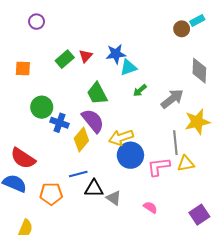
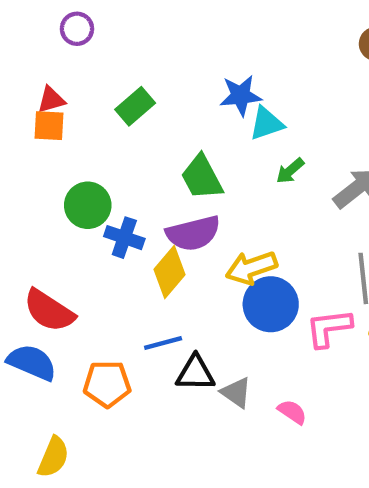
red triangle: (86, 56) -> (51, 100), moved, turned 32
purple semicircle: (93, 121) -> (193, 233), turned 115
pink semicircle: (150, 207) -> (292, 412), moved

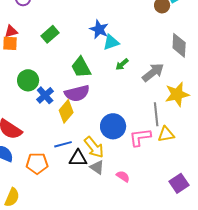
blue star: (241, 95) -> (99, 29), turned 30
blue cross: (124, 238) -> (45, 95), turned 30
yellow arrow: (251, 268) -> (94, 147), moved, turned -110

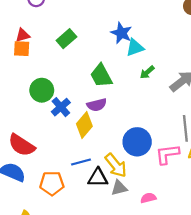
purple semicircle: (77, 93) -> (97, 105), size x0.7
gray triangle: (97, 167) -> (119, 188), turned -49
pink semicircle: (123, 176) -> (148, 198), turned -48

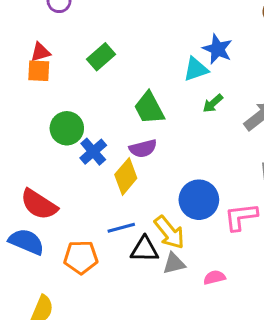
blue star: (121, 33) -> (218, 49), moved

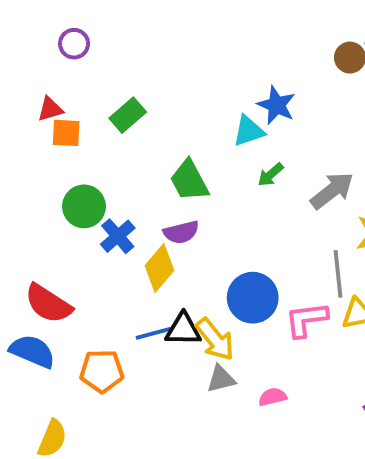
orange square: (39, 71) -> (66, 133), moved
black triangle: (144, 249) -> (183, 329), moved

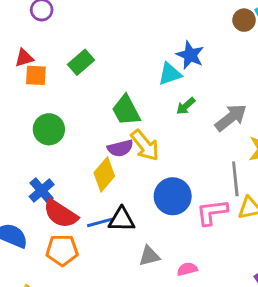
blue cross: (118, 236) -> (42, 190), moved
red semicircle: (48, 304) -> (61, 214), moved
yellow arrow: (215, 339) -> (145, 145), moved

